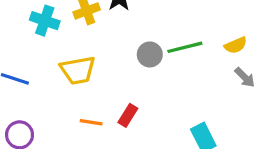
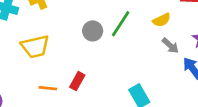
green line: (185, 47) -> (121, 24), turned -40

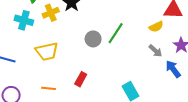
yellow semicircle: (162, 20) -> (156, 27), moved
orange line: (48, 88) -> (48, 88), moved

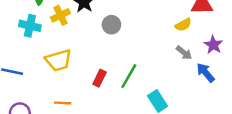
green line: (116, 33) -> (129, 76), moved
gray circle: (93, 39) -> (111, 25), moved
red rectangle: (81, 79) -> (100, 78), moved

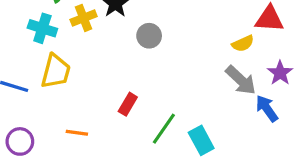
gray arrow: (184, 53) -> (241, 80), size x1.5
yellow trapezoid: (58, 60) -> (56, 71), moved, turned -64
green line: (129, 76) -> (164, 129), moved

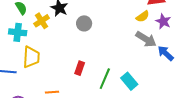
purple star: (280, 73) -> (163, 21), moved

